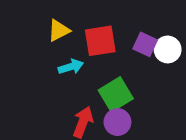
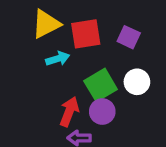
yellow triangle: (59, 30) -> (46, 24), size x1.4
white circle: (168, 49) -> (137, 82), moved

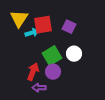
yellow triangle: (46, 24) -> (19, 19), turned -30
cyan arrow: (58, 59) -> (32, 33), moved

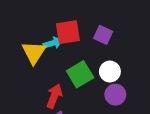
yellow triangle: (19, 19) -> (34, 53), moved
purple circle: (53, 72) -> (115, 95), moved

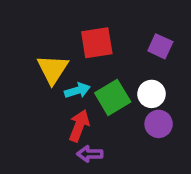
purple square: (103, 35) -> (160, 46), moved
cyan arrow: (53, 43) -> (77, 90), moved

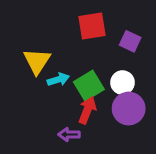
red square: (97, 43) -> (92, 26), moved
purple circle: (159, 124) -> (129, 109), size x1.4
red arrow: (79, 126) -> (87, 110), moved

